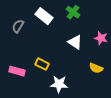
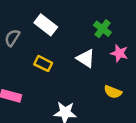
green cross: (73, 12) -> (102, 29), moved
yellow rectangle: (42, 64) -> (43, 64), moved

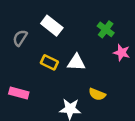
white triangle: (86, 58) -> (76, 62), moved, turned -30
yellow semicircle: (113, 92) -> (97, 94), moved

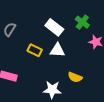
white rectangle: (52, 26) -> (54, 27), moved

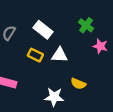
white rectangle: (54, 27) -> (43, 30), moved

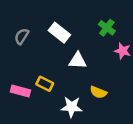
yellow rectangle: (35, 55) -> (45, 84), moved

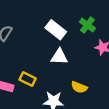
white rectangle: (59, 33) -> (56, 30), moved

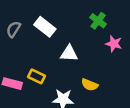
white rectangle: (56, 30) -> (45, 27), moved

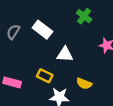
green cross: (98, 21) -> (84, 16), moved
yellow rectangle: (36, 76) -> (45, 76), moved

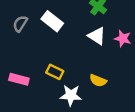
white triangle: (65, 54) -> (97, 36), moved, turned 30

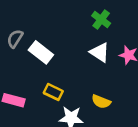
white rectangle: (52, 21) -> (41, 52), moved

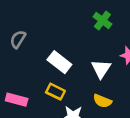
white rectangle: (41, 52) -> (59, 62), moved
white triangle: (100, 52) -> (101, 69), moved, turned 30

